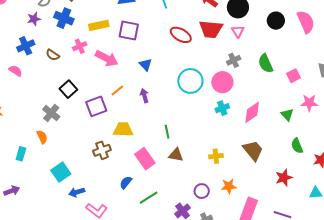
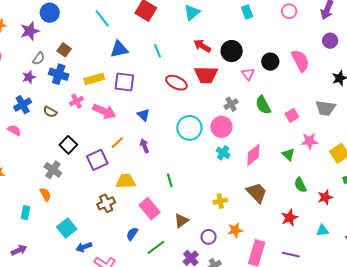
pink triangle: (238, 31) -> (248, 74), moved
cyan cross: (222, 108) -> (223, 153), turned -32
brown triangle: (176, 155) -> (181, 221), moved, turned -42

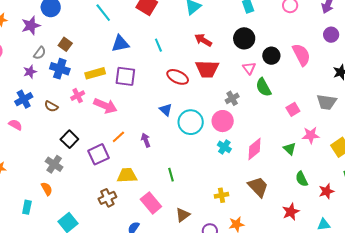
black circle: (232, 51) -> (244, 38), moved
green semicircle: (263, 105) -> (263, 87), moved
blue triangle: (143, 115) -> (166, 110), moved

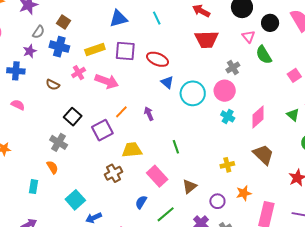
red ellipse: (178, 77) -> (158, 59), moved
blue cross: (24, 99) -> (16, 71), moved, turned 36

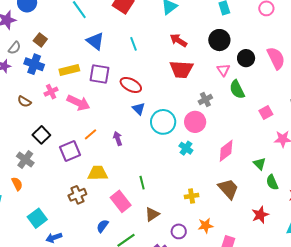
blue triangle: (118, 19) -> (95, 41), turned 48
green triangle: (293, 115) -> (260, 164), moved
cyan cross: (228, 116) -> (186, 148), moved
green line: (176, 147) -> (142, 183), moved

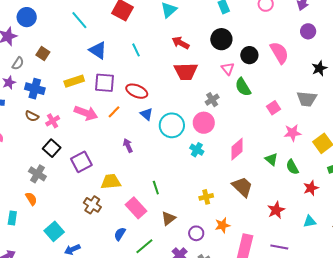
blue cross: (34, 64) -> (35, 89), moved
pink cross: (51, 92) -> (53, 121), moved
orange line: (90, 134) -> (114, 112), moved
green semicircle: (272, 182) -> (292, 167), moved
brown cross: (77, 195) -> (92, 205), turned -30

